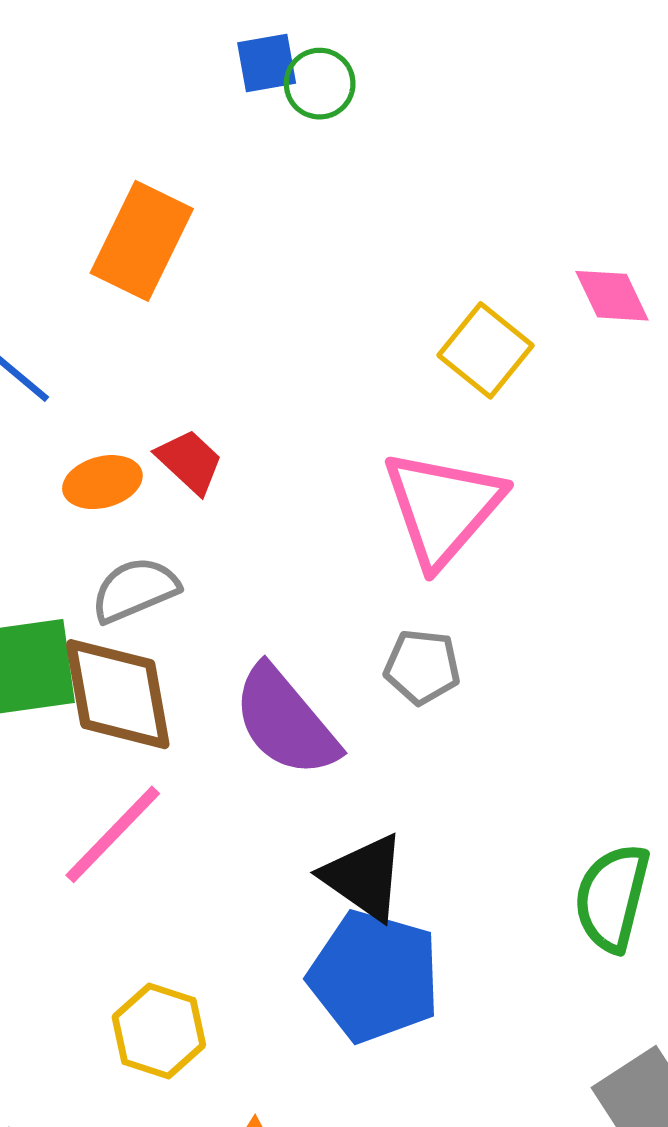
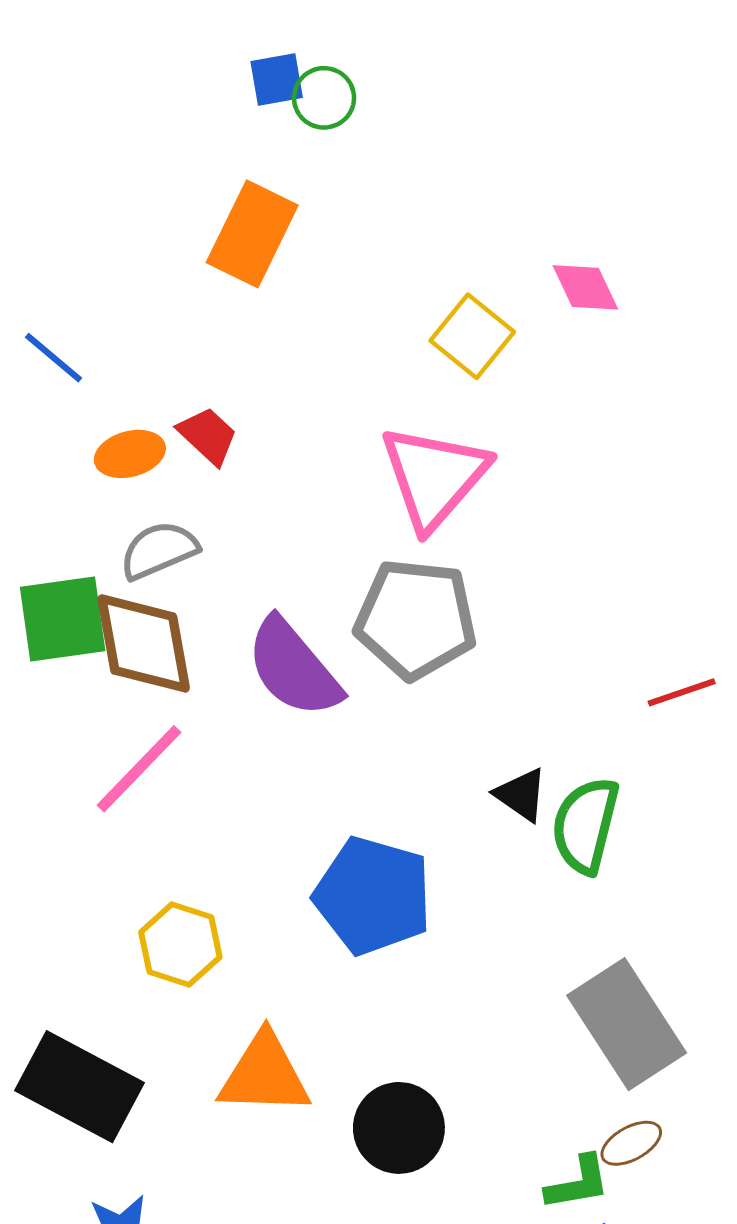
orange rectangle: (142, 241) -> (252, 234), moved
gray pentagon: (422, 667) -> (416, 619), size x1.8
black triangle: (364, 877) -> (521, 795), moved, size x0.7

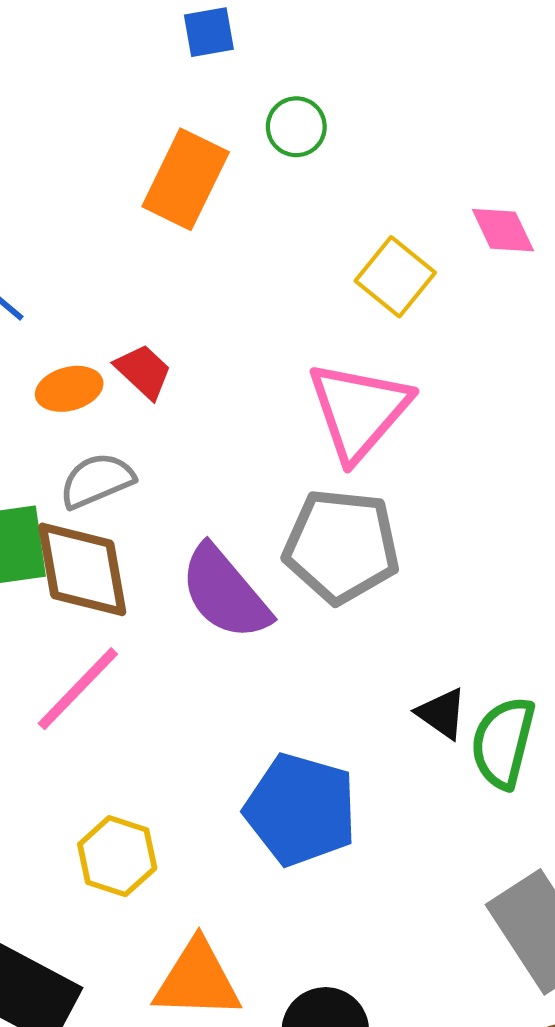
green circle: (324, 98) -> (296, 127), moved

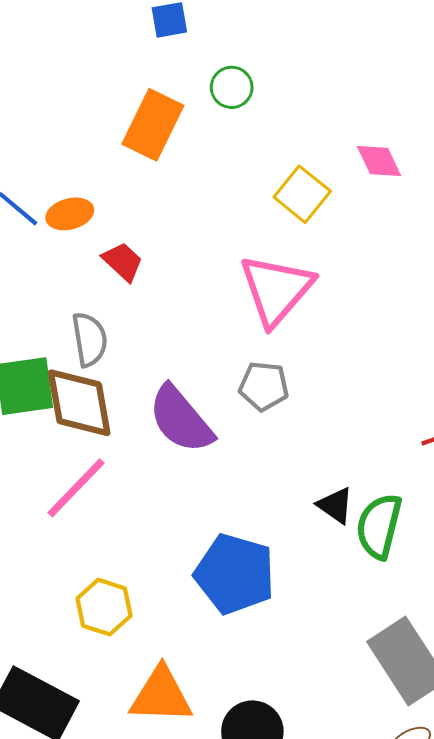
orange ellipse: (69, 389) -> (70, 214), moved
gray semicircle: (97, 481) -> (90, 339), turned 104
gray pentagon: (341, 546) -> (264, 386), size x0.6

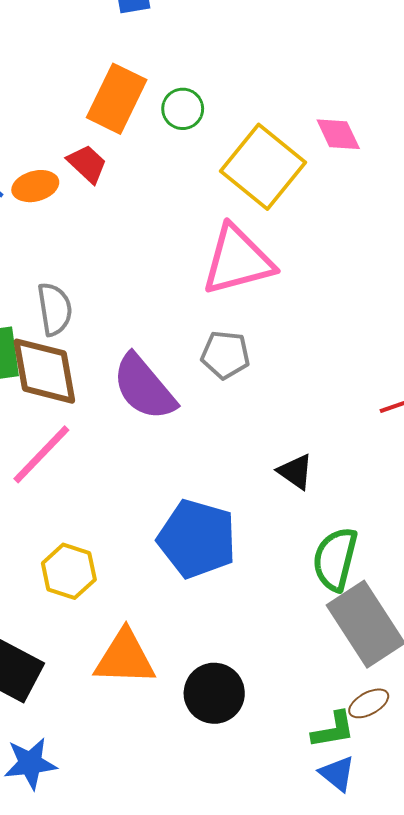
green circle: (232, 87) -> (183, 109), moved
yellow square: (302, 194) -> (263, 167), size x1.5
red trapezoid: (123, 262) -> (87, 164), moved
pink triangle: (276, 290) -> (238, 260), turned 34
green semicircle: (379, 526) -> (335, 559), moved

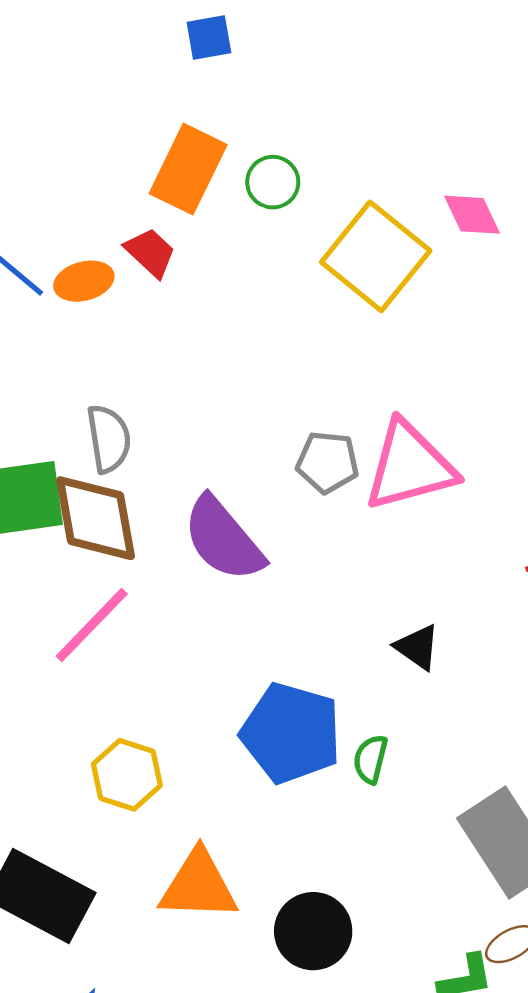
pink triangle: (238, 260) -> (410, 466), moved
gray pentagon: (225, 355) -> (327, 462), moved
green semicircle: (335, 559) -> (370, 759), moved, size x0.6

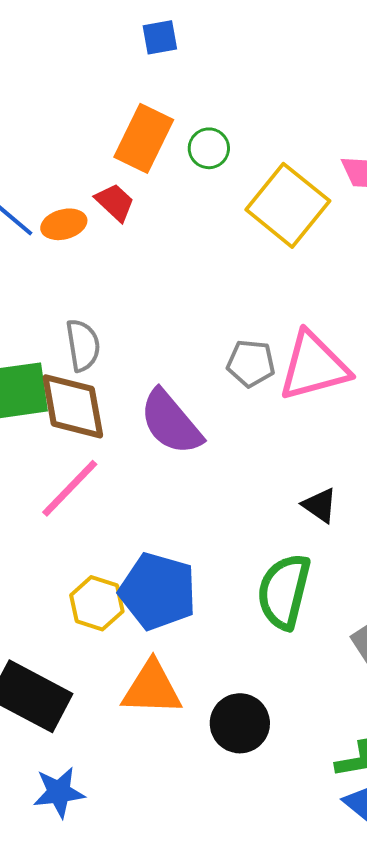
blue pentagon: (291, 733) -> (158, 591), moved
green semicircle: (370, 759) -> (284, 591), size x2.0

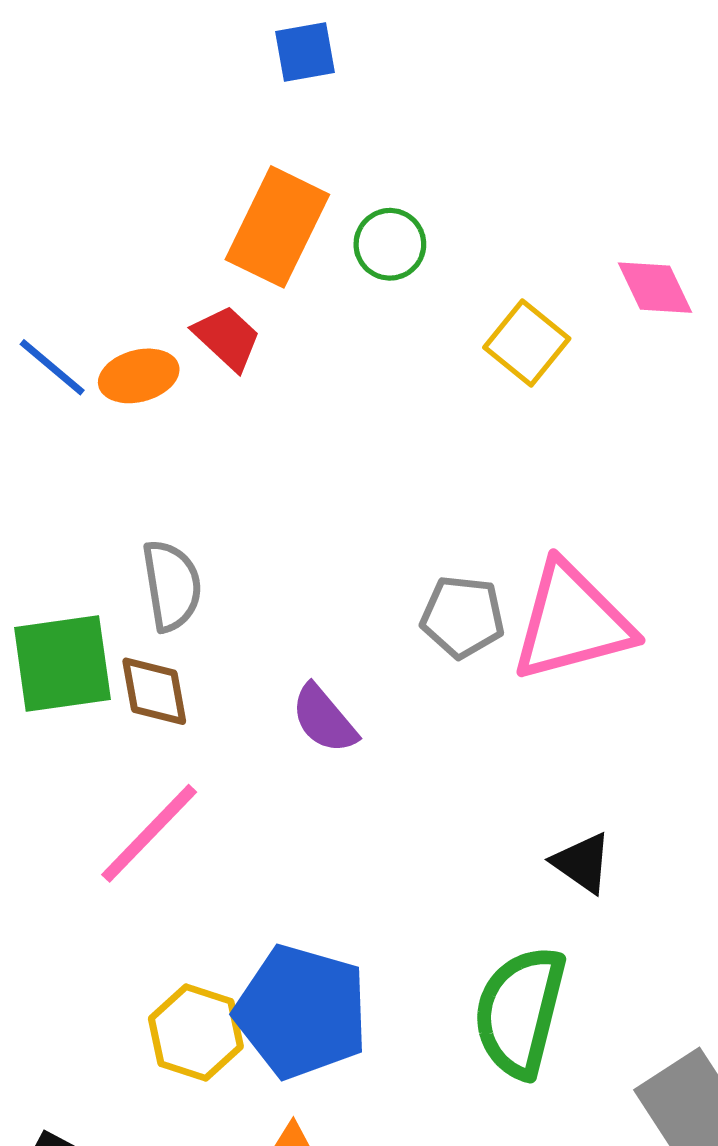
yellow square: (288, 205) -> (527, 343), size x0.6
brown diamond: (73, 406) -> (154, 691), size x0.6
purple semicircle: (171, 422) -> (324, 719), size x0.6

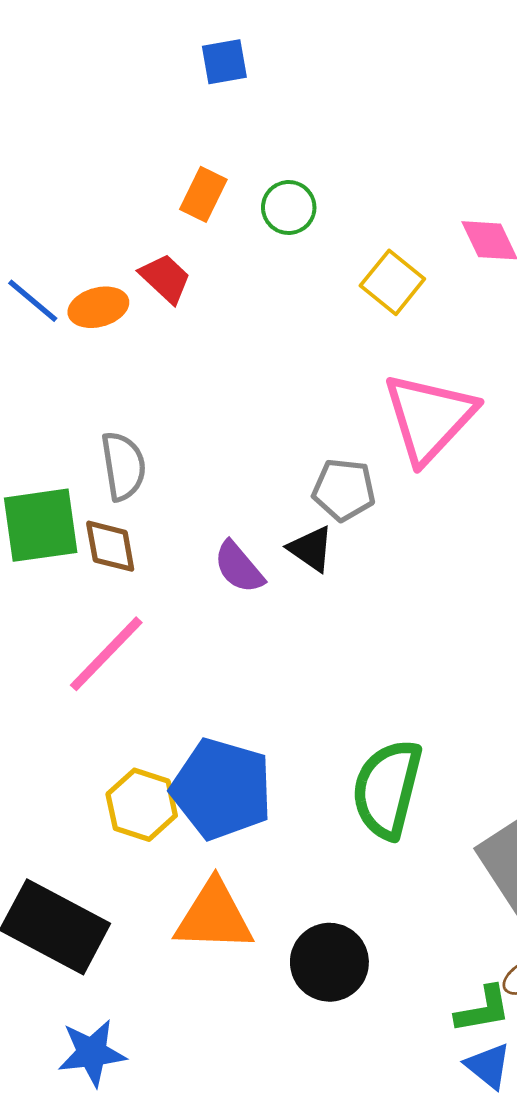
orange rectangle: (277, 227) -> (203, 194), size x0.6
pink triangle: (572, 622) -> (429, 418), moved, turned -32
black triangle: (582, 863) -> (311, 549), moved

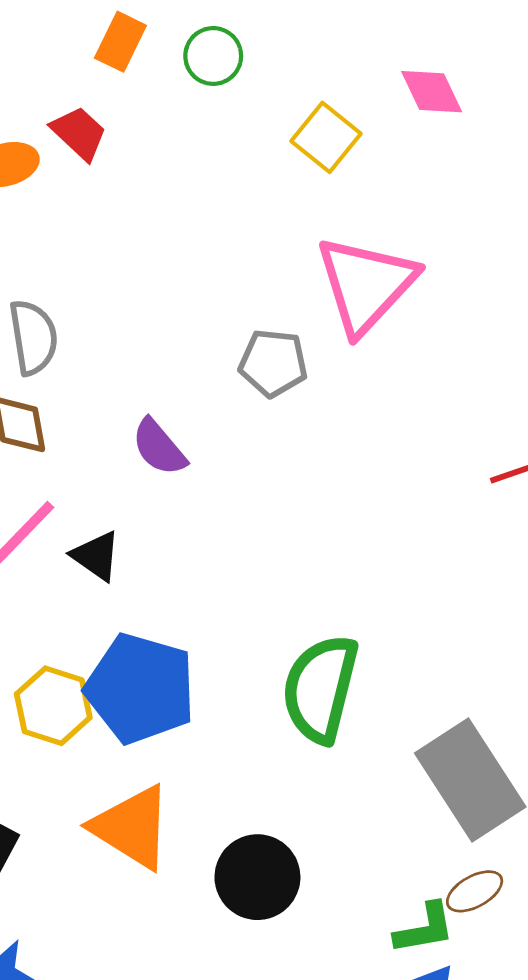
black triangle: (311, 549) -> (96, 556), moved
orange triangle: (214, 916) -> (132, 827), turned 30

